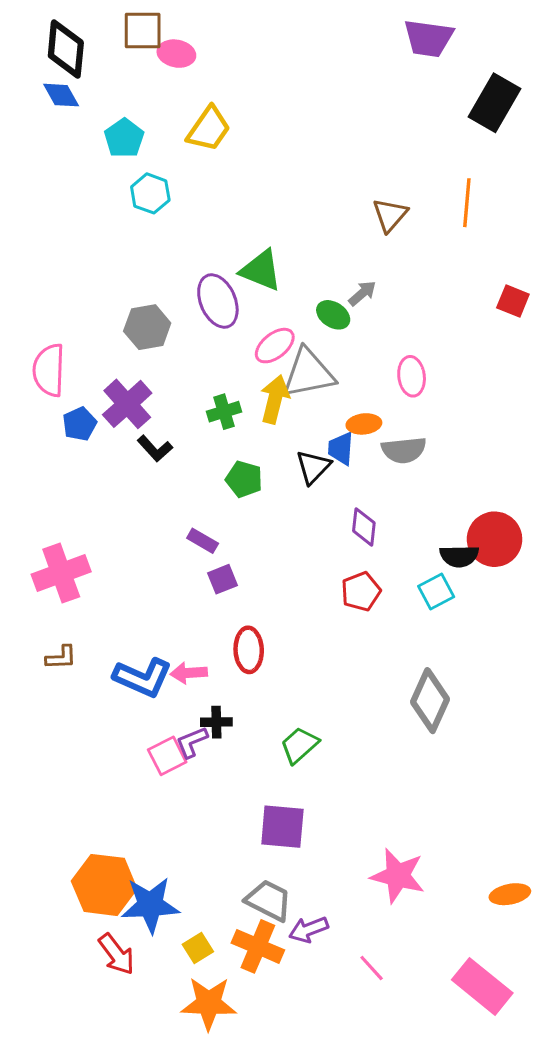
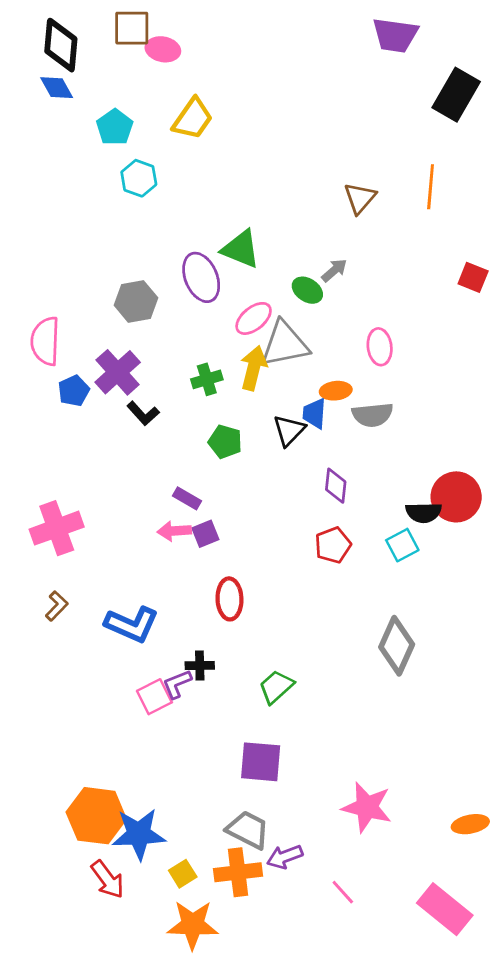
brown L-shape: (61, 658) -> (57, 606), turned -44
pink arrow: (189, 673) -> (174, 531), moved
orange cross: (258, 946) -> (238, 872), turned -30

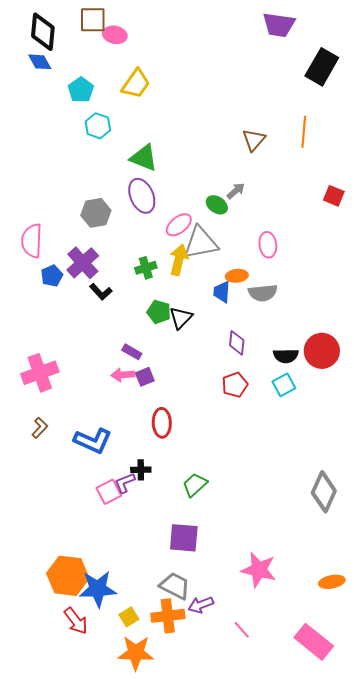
green triangle: (241, 249) -> (144, 158), moved
black triangle: (289, 430) -> (181, 318), moved
black semicircle: (424, 513) -> (286, 356), moved
gray diamond: (397, 646) -> (324, 492), moved

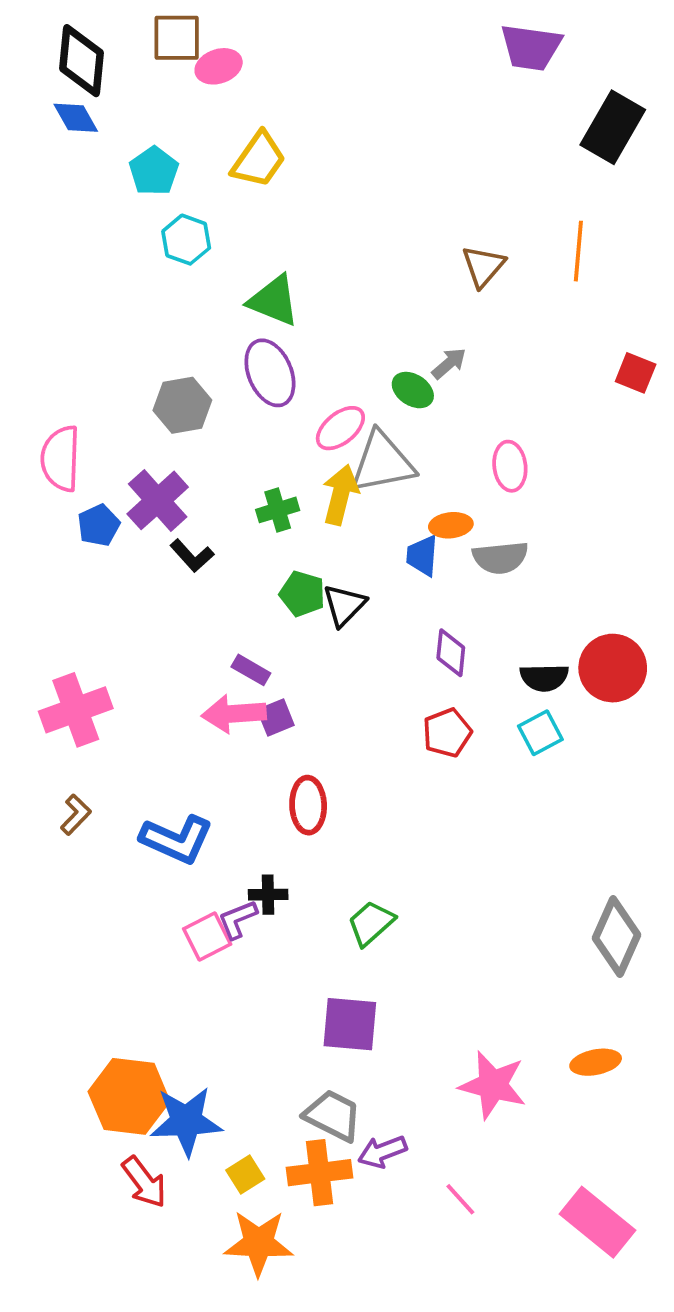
pink ellipse: (115, 35) -> (219, 66), turned -30
pink arrow: (123, 375) -> (234, 714), size x1.4
orange ellipse: (332, 582) -> (596, 1062), moved

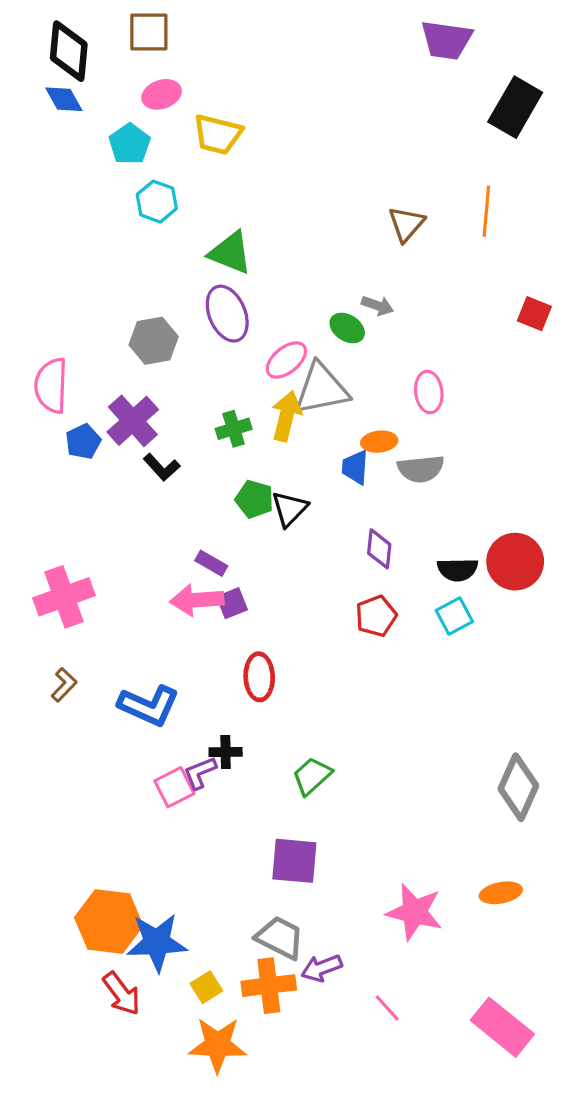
pink ellipse: (219, 66) -> (162, 94), moved
yellow trapezoid: (259, 160) -> (218, 134), turned 69
gray arrow: (449, 363) -> (378, 306), turned 60

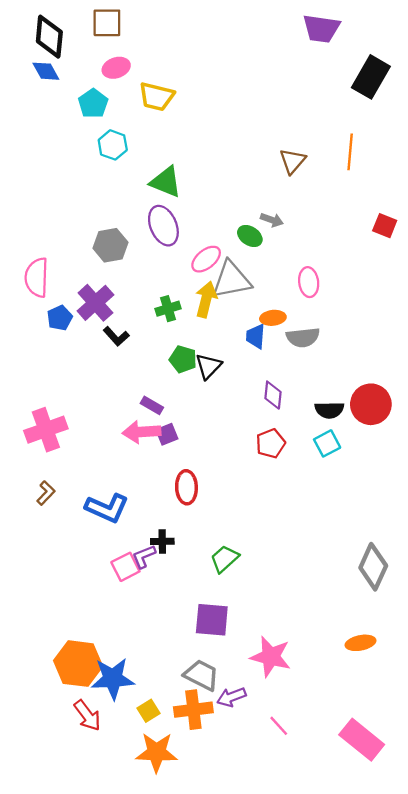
pink star: (414, 912) -> (271, 657), moved

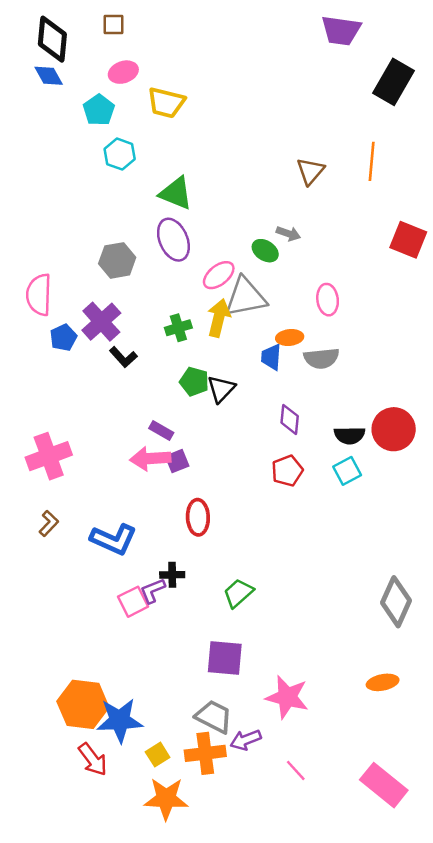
brown square: (107, 23) -> (114, 24), size x0.7
red square: (385, 226) -> (408, 240), size x1.4

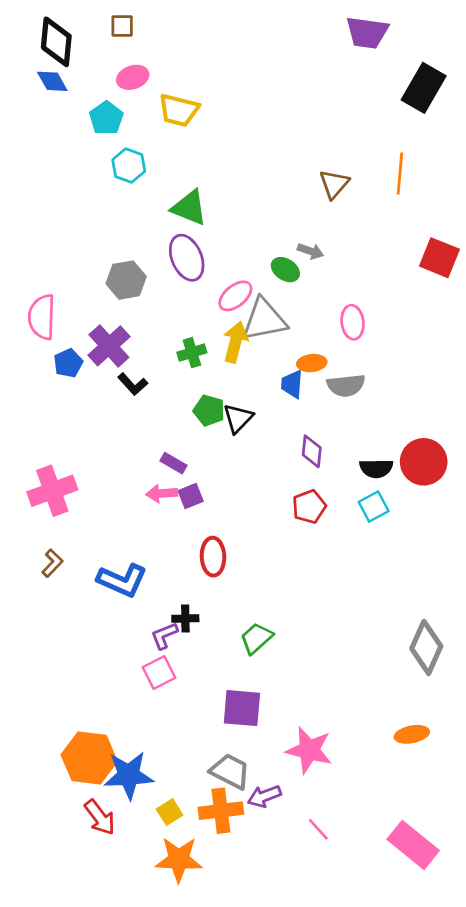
pink arrow: (150, 459) -> (162, 493), size x0.7
pink square: (133, 602) -> (159, 672), moved

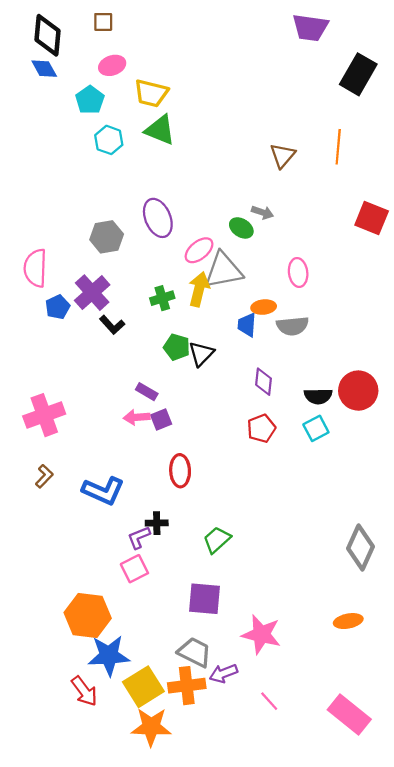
green triangle: (189, 208) -> (160, 130), moved
orange hexagon: (89, 758) -> (88, 615), moved
yellow square: (170, 812) -> (143, 687), size x1.8

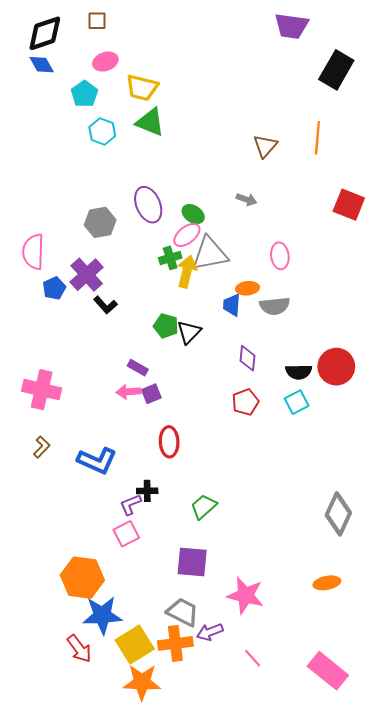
black diamond: (48, 35) -> (45, 33), turned 66
green ellipse: (241, 228) -> (193, 214), moved
green cross: (162, 298) -> (170, 258), moved
pink cross: (44, 415) -> (42, 390), turned 33

